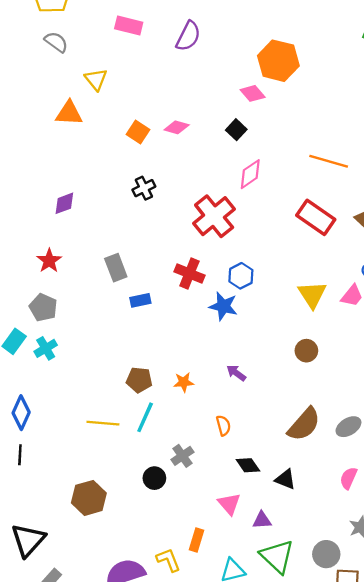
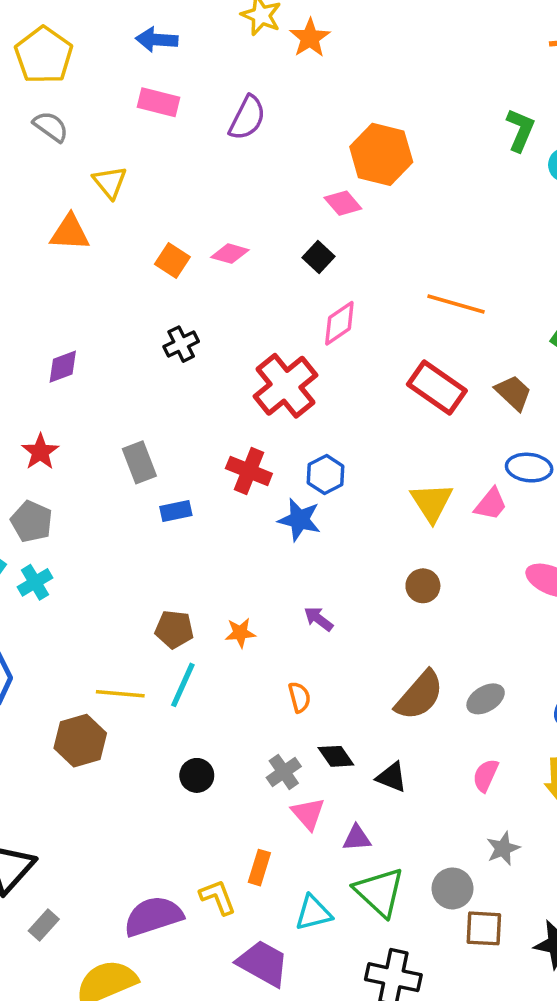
gray cross: (182, 456) -> (284, 772), moved
brown hexagon: (89, 498) -> (80, 741), moved

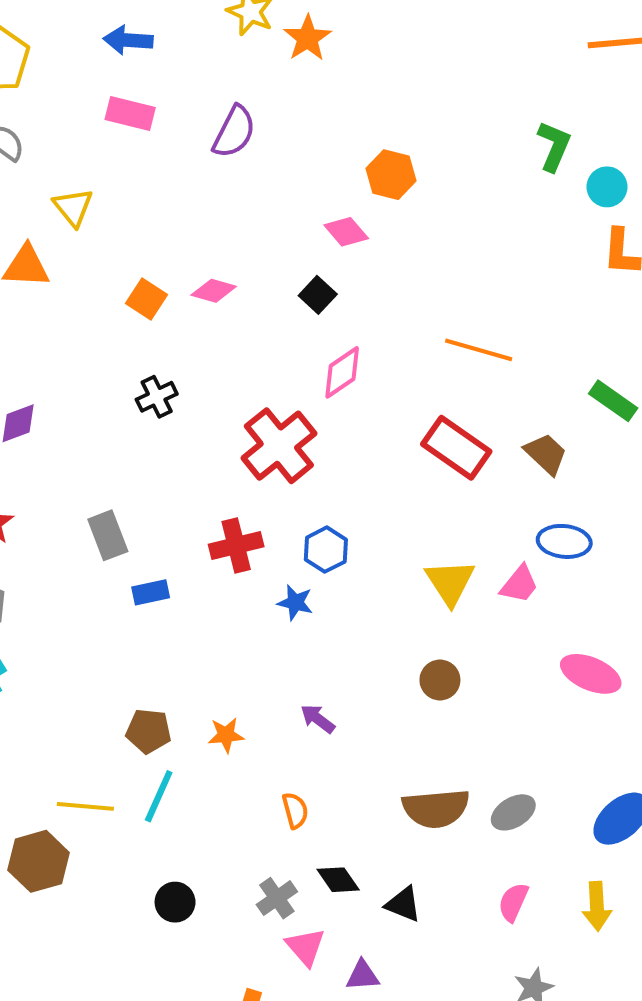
orange hexagon: (381, 154) -> (391, 175), size x0.7
red cross: (249, 471) -> (236, 546), turned -36
blue star: (299, 520) -> (295, 603), size x0.7
brown semicircle: (419, 695) -> (436, 808), turned 44

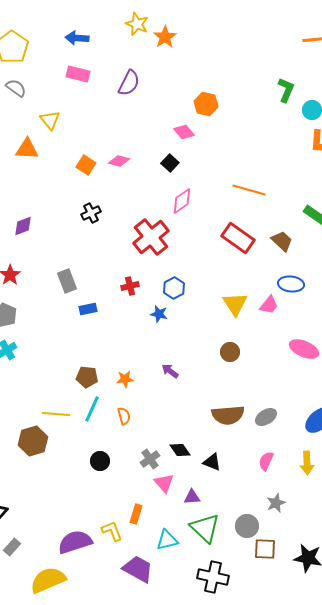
red cross: (236, 546) -> (130, 286), size x0.7
orange semicircle: (295, 810) -> (124, 416), moved

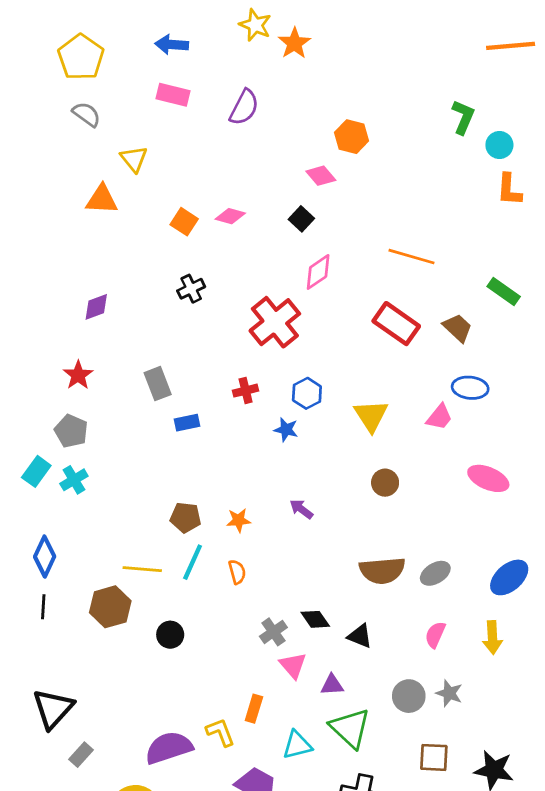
yellow triangle: (235, 304) -> (371, 416), moved
black circle: (100, 461) -> (170, 635), moved
gray star: (276, 503) -> (449, 693), turned -30
gray circle: (247, 526) -> (409, 696), moved

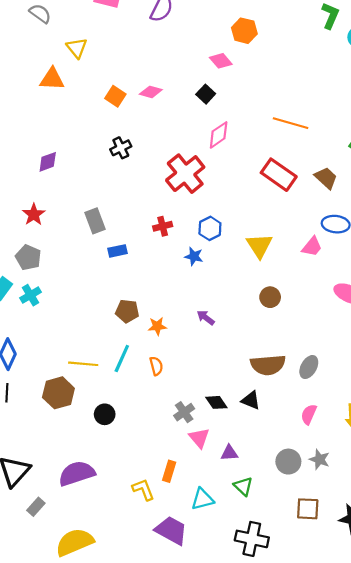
brown pentagon: (186, 517) -> (127, 311), moved
gray ellipse: (435, 573) -> (309, 367), turned -30
black triangle: (360, 636) -> (251, 400), moved
green triangle: (350, 728) -> (243, 486), size x0.6
purple semicircle: (169, 748) -> (77, 473), moved

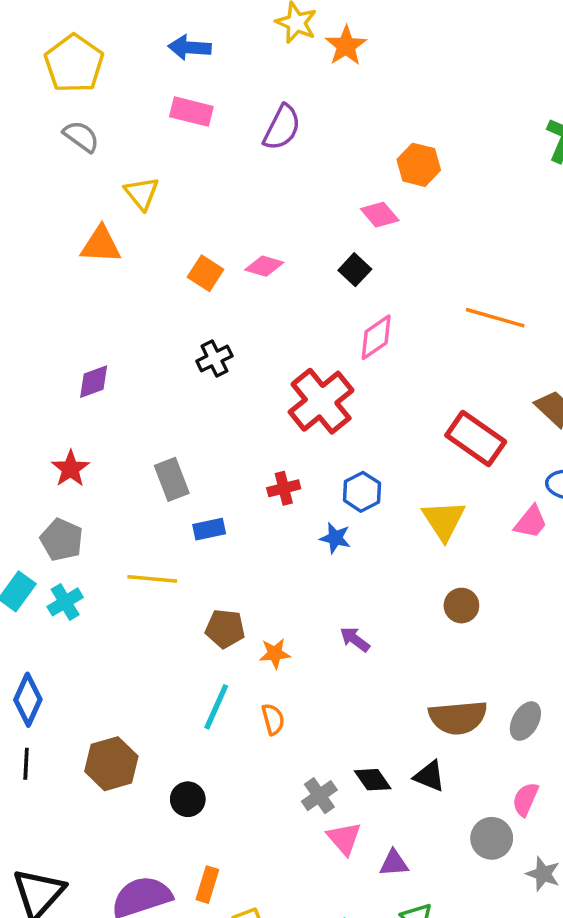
red rectangle: (279, 175) -> (476, 438), moved
yellow line: (83, 364) -> (152, 579), moved
gray circle: (288, 462) -> (492, 838), moved
orange rectangle: (169, 471) -> (207, 885), moved

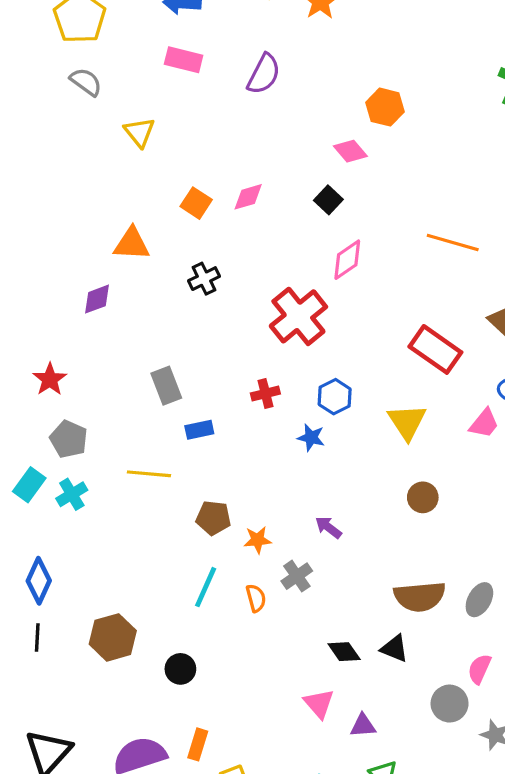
orange triangle: (101, 245) -> (132, 244), moved
pink diamond: (264, 266) -> (248, 197), turned -32
red star: (70, 469) -> (50, 379), moved
gray cross: (319, 796) -> (297, 576), moved

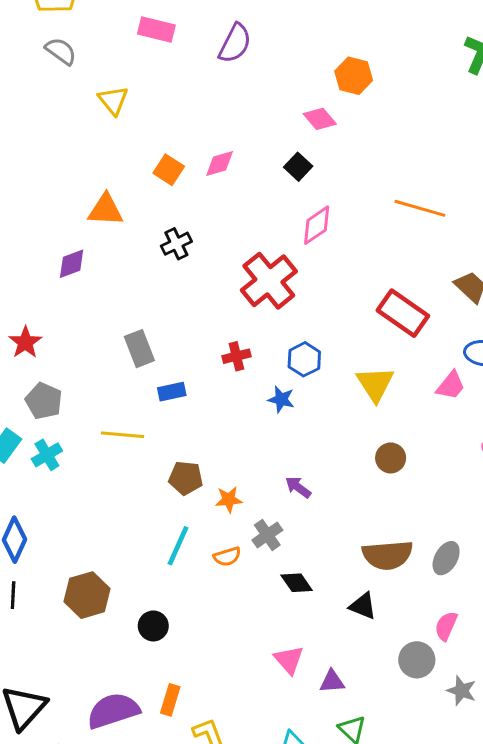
orange semicircle: (256, 598) -> (227, 557), turned 88
black diamond: (344, 652) -> (297, 583), moved

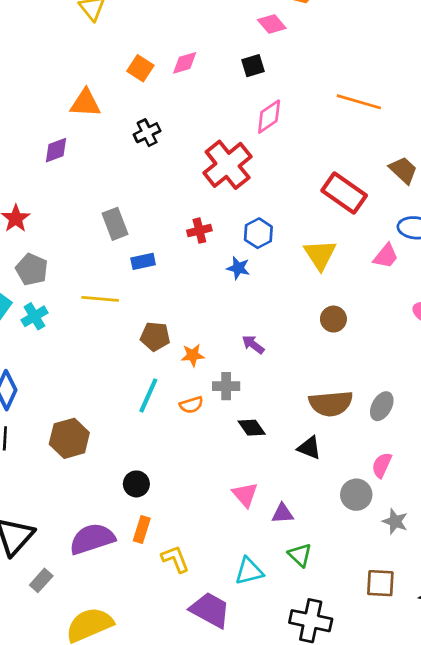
black square: (298, 167) -> (253, 66), turned 30
gray cross: (267, 535) -> (226, 386), turned 35
black circle: (153, 626) -> (136, 484), moved

